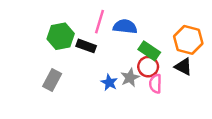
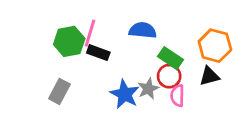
pink line: (100, 22) -> (90, 33), moved
black triangle: (183, 67) -> (209, 76), turned -42
blue star: (109, 82) -> (125, 94), size x1.5

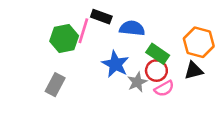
black rectangle: (98, 53) -> (101, 17), moved
blue star: (125, 94) -> (115, 64), moved
pink semicircle: (177, 96) -> (164, 88), turned -120

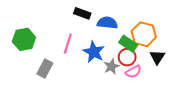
pink line: (83, 31) -> (68, 44), moved
green hexagon: (64, 38) -> (24, 39), moved
orange hexagon: (199, 42) -> (144, 34), moved
black triangle: (194, 71) -> (157, 57), turned -42

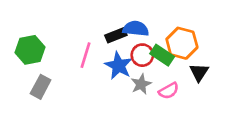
black rectangle: (82, 13) -> (116, 35), moved, turned -42
red circle: (127, 57) -> (142, 55), moved
gray rectangle: (45, 69) -> (41, 87), moved

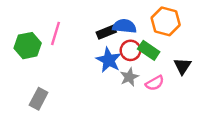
orange hexagon: (182, 43) -> (166, 21), moved
pink line: (85, 55) -> (55, 33), moved
gray rectangle: (41, 87) -> (39, 99), moved

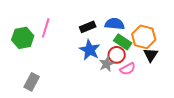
orange hexagon: (166, 21) -> (144, 37), moved
blue semicircle: (124, 26) -> (115, 24), moved
red circle: (130, 50) -> (117, 55), moved

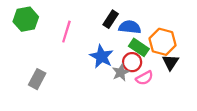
black rectangle: (88, 27) -> (111, 19), moved, turned -35
pink line: (46, 28) -> (66, 32), moved
green hexagon: (23, 38) -> (26, 19), moved
gray rectangle: (32, 82) -> (37, 79), moved

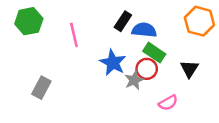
pink line: (66, 32) -> (74, 35), turned -30
orange hexagon: (163, 42) -> (199, 21), moved
pink semicircle: (144, 78) -> (168, 103), moved

